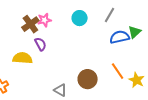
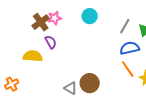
gray line: (110, 15) -> (125, 26), moved
blue semicircle: (120, 37) -> (130, 48), moved
brown circle: (88, 79) -> (90, 83), moved

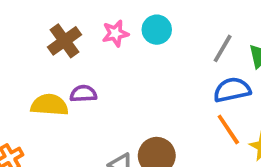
pink star: (55, 18) -> (115, 33), moved
purple semicircle: (51, 42) -> (83, 94), moved, turned -64

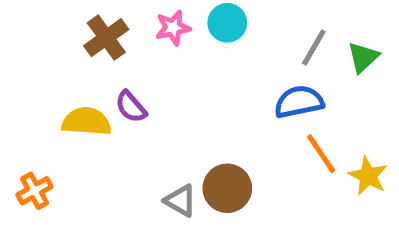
blue semicircle: (232, 90) -> (299, 102), moved
purple semicircle: (83, 94) -> (131, 107), turned -128

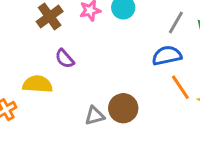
yellow semicircle: (86, 122) -> (38, 84), moved
gray triangle: (180, 201) -> (95, 116), turned -45

